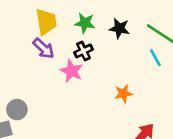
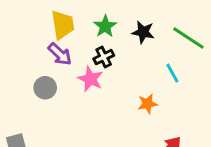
green star: (85, 23) -> (105, 26), turned 30
cyan line: (155, 58) -> (172, 73), moved
gray circle: (17, 110) -> (45, 88), moved

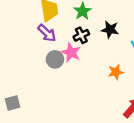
black star: (143, 32) -> (110, 30), moved
gray circle: (45, 88) -> (55, 59), moved

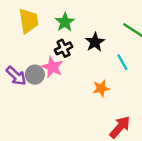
black star: (110, 30) -> (95, 42), turned 30
purple arrow: (47, 33) -> (16, 76), moved

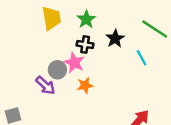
black cross: (64, 48) -> (85, 45), turned 35
purple arrow: (16, 76) -> (45, 85), moved
orange star: (101, 88) -> (85, 85), moved

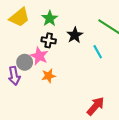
yellow trapezoid: (51, 18) -> (19, 17), turned 60
purple arrow: (45, 85) -> (14, 76), turned 36

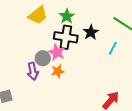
black cross: (49, 40) -> (66, 37), size x1.6
cyan line: (98, 52) -> (113, 48), turned 56
orange star: (49, 76) -> (58, 71), moved

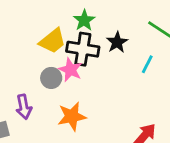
yellow trapezoid: (38, 15) -> (53, 41), moved
purple arrow: (33, 71) -> (24, 107), moved
orange star: (58, 71) -> (72, 116), moved, size x1.5

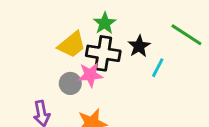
cyan line: (147, 64) -> (158, 68), moved
pink star: (70, 70) -> (90, 75), turned -30

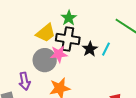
black star: (139, 46) -> (90, 49), moved
gray circle: (70, 83) -> (45, 60), size x1.5

